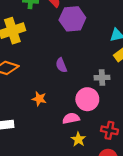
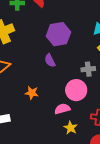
purple hexagon: (72, 19) -> (58, 34), moved

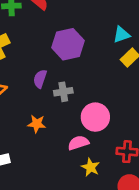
purple semicircle: (50, 60) -> (40, 79), moved, turned 48
gray cross: (88, 69) -> (63, 92), moved

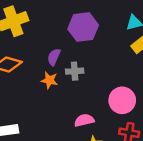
pink circle: (95, 117) -> (122, 100), moved
orange star: (37, 124) -> (49, 80), moved

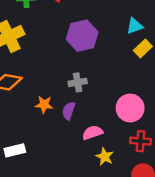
purple semicircle: (54, 57) -> (69, 111), moved
orange star: (49, 80) -> (44, 105), moved

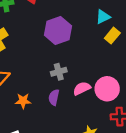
orange star: (44, 105) -> (23, 101), moved
pink semicircle: (93, 133) -> (82, 88), moved

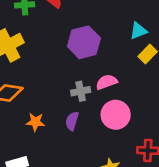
pink semicircle: (82, 88) -> (107, 82), moved
pink circle: (107, 89) -> (116, 115), moved

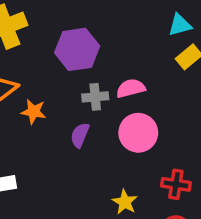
purple hexagon: (84, 42) -> (77, 49), moved
orange star: (35, 122) -> (34, 112), moved

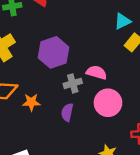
pink semicircle: (131, 88) -> (97, 72), turned 42

